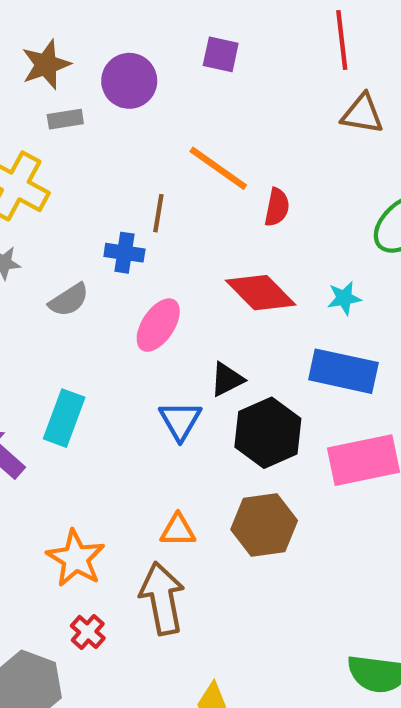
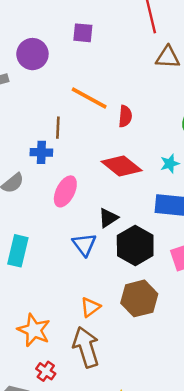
orange triangle: (178, 530) -> (90, 307), turned -30

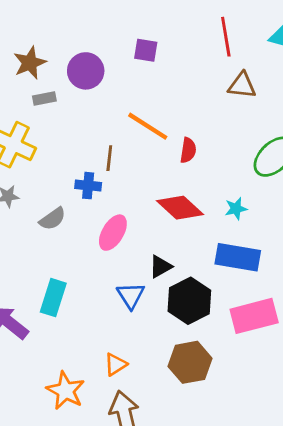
orange triangle: (90, 307) -> (115, 364), moved

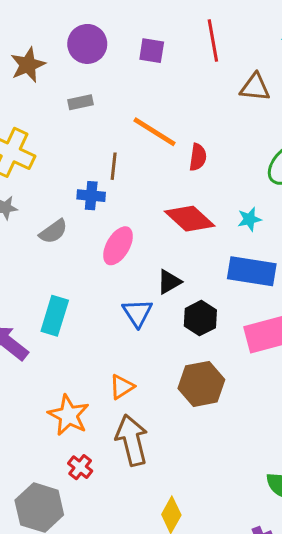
red line: (226, 37) -> (213, 40), moved
purple circle: (86, 71) -> (87, 44), moved
gray rectangle: (44, 98) -> (80, 102), moved
black hexagon: (189, 301) -> (200, 318), size x0.7

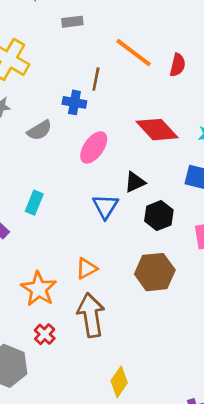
red semicircle: (198, 157) -> (178, 65), moved
cyan rectangle: (55, 316) -> (34, 203), size x0.7

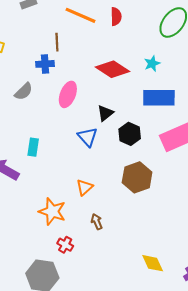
brown arrow: (91, 315) -> (97, 222), size x0.5
yellow diamond: (119, 382) -> (153, 263), moved, turned -45

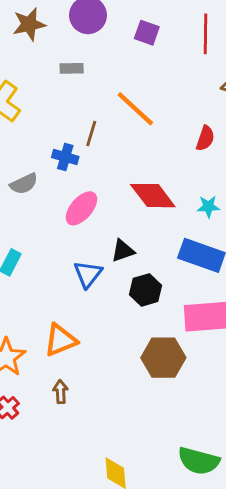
red semicircle: (116, 17) -> (205, 138), moved
brown hexagon: (137, 177) -> (163, 358), moved
orange triangle: (85, 187) -> (60, 340), size x1.4

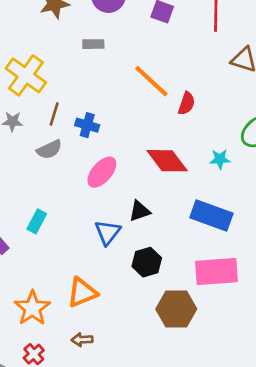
brown line: (91, 134) -> (54, 114), moved
red semicircle: (205, 138) -> (187, 103), moved
cyan star: (208, 206) -> (220, 159), moved
black hexagon: (146, 290) -> (147, 262), moved
brown arrow: (60, 392) -> (82, 340), turned -90

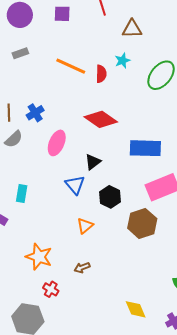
blue cross: (87, 125) -> (35, 113), turned -30
cyan star: (220, 159) -> (123, 61), moved
orange triangle: (82, 293) -> (85, 226), moved, size x0.7

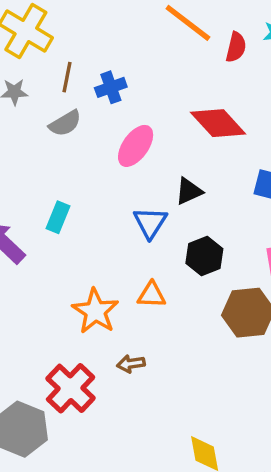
orange triangle: (85, 226) -> (152, 295), turned 30
orange star: (39, 257) -> (95, 311), moved
red cross: (51, 289) -> (71, 388), size x1.8

